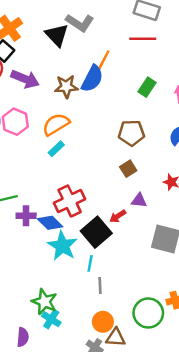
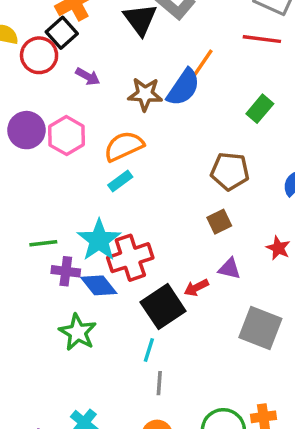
purple arrow: (25, 79) -> (88, 76), size x0.6
cyan star: (62, 246) -> (99, 240), moved
green star: (44, 302) -> (78, 332), moved

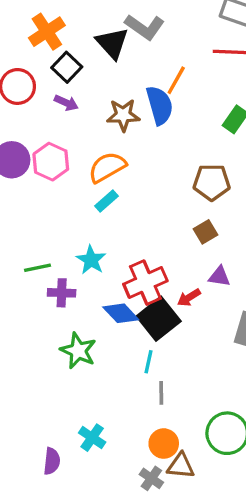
black square: (62, 33) -> (67, 67), moved
blue semicircle: (183, 87) -> (160, 105), turned -45
cyan star: (99, 240) -> (91, 260), size x0.7
red cross: (130, 258) -> (145, 283), moved
blue diamond: (99, 285) -> (121, 313), moved

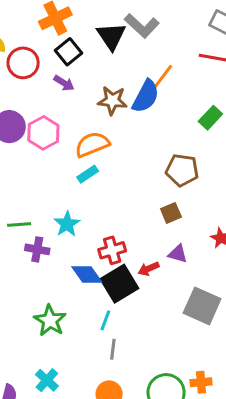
blue semicircle: (160, 105) -> (146, 96), turned 36
red cross: (145, 283) -> (112, 250), size x0.7
green star: (78, 351) -> (50, 320), moved

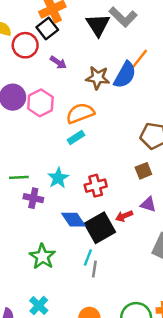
black square: (69, 52) -> (47, 28), moved
red cross: (112, 250) -> (96, 186), moved
gray line: (113, 349) -> (94, 269), moved

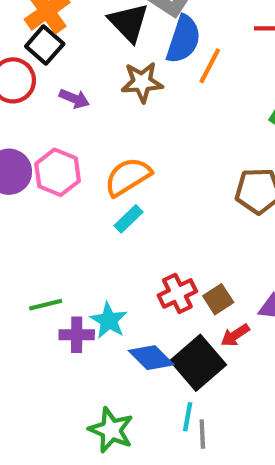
blue semicircle: (125, 75) -> (183, 39), moved
brown star: (98, 78) -> (142, 82), moved
brown square: (143, 171) -> (218, 299), moved
cyan star: (58, 178) -> (109, 320), moved

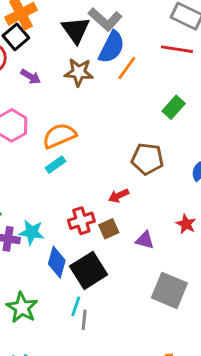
cyan star: (109, 320) -> (32, 232), turned -30
red arrow: (235, 335) -> (119, 196), moved
blue diamond: (151, 358) -> (57, 262), turned 52

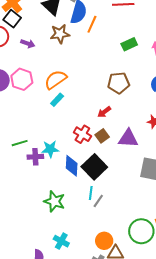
green rectangle: (174, 107) -> (129, 44), turned 35
red cross: (81, 221) -> (82, 134), turned -30
purple triangle: (145, 240) -> (128, 138), size x1.5
gray line: (84, 320) -> (98, 201), turned 40

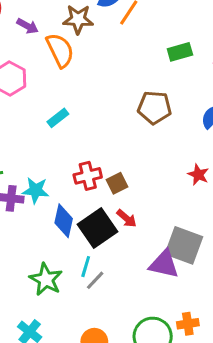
orange semicircle: (56, 80) -> (60, 50), moved, turned 90
red arrow: (104, 112) -> (127, 218), moved, turned -112
red cross: (82, 134) -> (88, 176), turned 36
purple triangle: (128, 138) -> (164, 264), moved
green star: (54, 201) -> (46, 279), moved

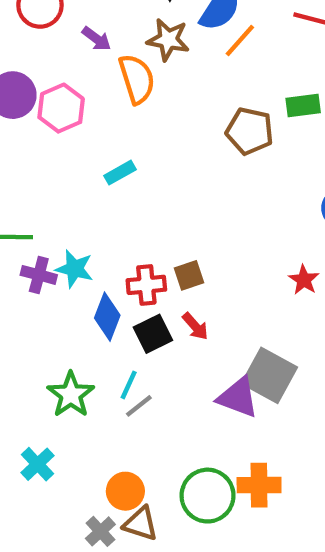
brown pentagon: (154, 107) -> (250, 131), moved
red cross: (88, 176) -> (146, 285), moved
black square: (98, 228) -> (153, 334), size x0.7
orange cross: (188, 324) -> (259, 485), size x1.4

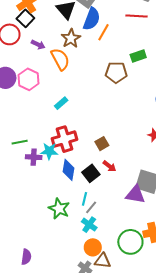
brown star: (168, 40) -> (71, 38), turned -30
red cross: (146, 285) -> (65, 139), moved, size x1.4
cyan cross: (38, 464) -> (89, 225), moved

